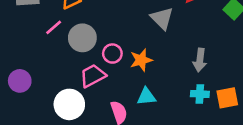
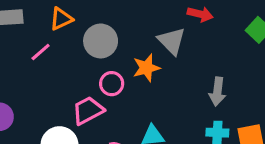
gray circle: (82, 38) -> (101, 41), moved
orange star: (141, 60) -> (146, 68), moved

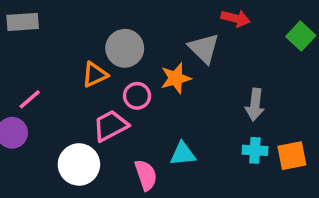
orange triangle: (61, 19) -> (95, 75), moved
pink line: (41, 52) -> (30, 99), moved

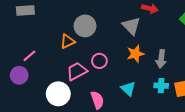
orange star: (176, 78) -> (135, 54), moved
pink circle: (137, 96) -> (99, 61), moved
cyan triangle: (183, 154) -> (128, 89), moved, turned 49

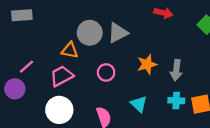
gray triangle: (131, 26) -> (118, 33), moved, turned 48
orange triangle: (68, 41) -> (70, 50), turned 35
pink trapezoid: (77, 71) -> (62, 76), moved

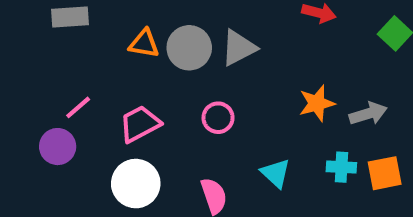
orange triangle: (70, 50) -> (144, 44), moved
orange star: (147, 64) -> (317, 103), moved
gray arrow: (176, 70) -> (368, 114), moved, turned -114

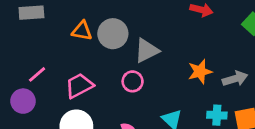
gray triangle: (239, 48) -> (147, 51), moved

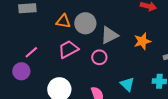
orange star: (200, 72) -> (142, 41), moved
pink trapezoid: (79, 86) -> (68, 49), moved

